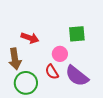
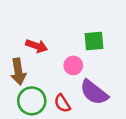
red semicircle: (52, 72) -> (62, 103), moved

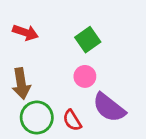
green square: (94, 41) -> (88, 40), moved, turned -30
red arrow: (37, 46) -> (25, 33), moved

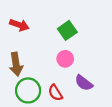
purple semicircle: (109, 108) -> (84, 83), size x0.7

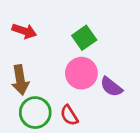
pink circle: (65, 59) -> (81, 73), size x1.5
purple semicircle: (84, 83) -> (111, 87), moved

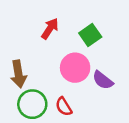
red arrow: (24, 31) -> (50, 29), moved, turned -75
green square: (84, 38) -> (90, 35), moved

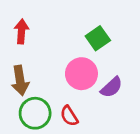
red arrow: (50, 29) -> (21, 31), moved, turned -30
purple semicircle: (103, 80) -> (111, 87), turned -80

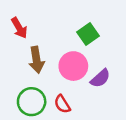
red arrow: (21, 31) -> (19, 28), turned 145
brown arrow: (20, 80) -> (36, 60), moved

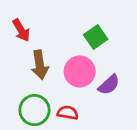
red semicircle: (62, 104) -> (68, 113), turned 132

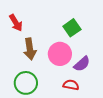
red semicircle: (68, 113) -> (71, 85), moved

